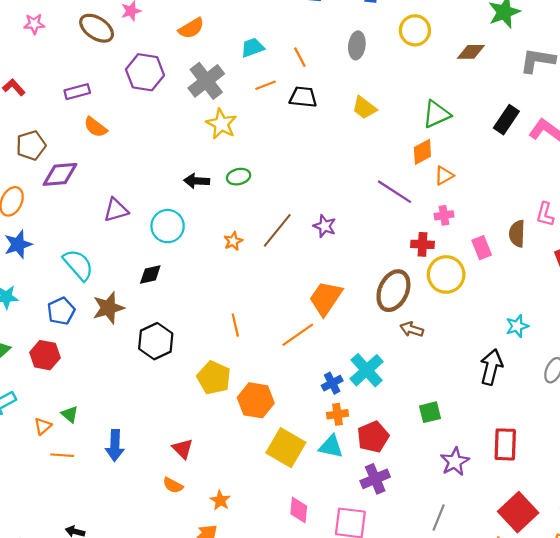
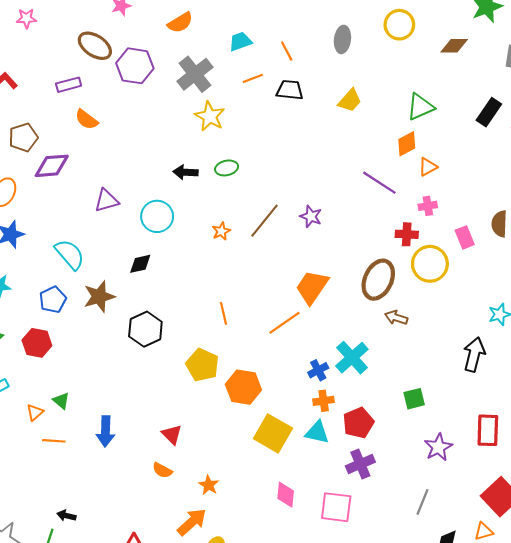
brown ellipse: (97, 28) -> (95, 46), moved
yellow trapezoid: (364, 108) -> (350, 101), turned -85

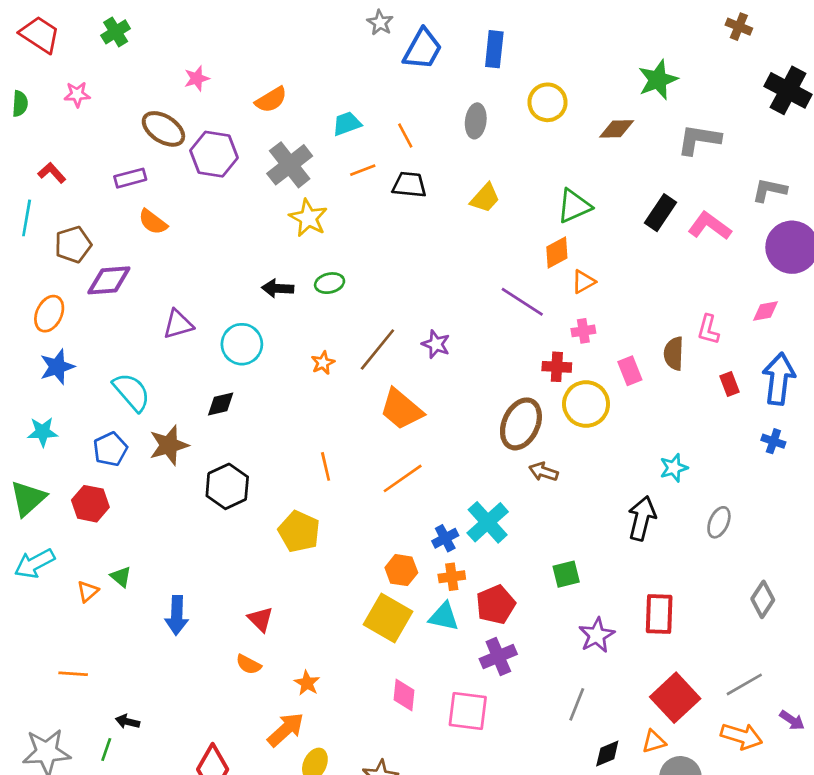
orange trapezoid: (312, 287) -> (401, 409), moved, turned -84
orange hexagon: (243, 387) -> (401, 570), moved, size x0.7
orange line: (54, 441) -> (73, 674), moved

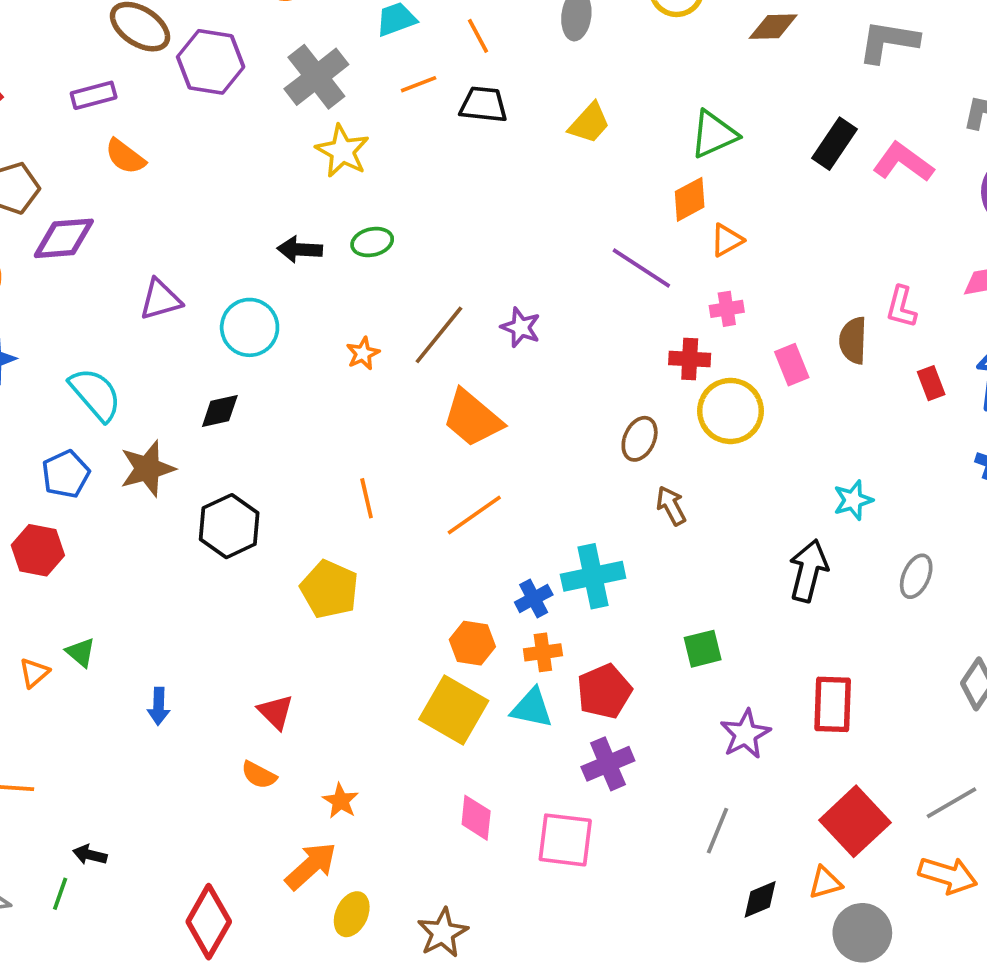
brown ellipse: (521, 424) -> (640, 439), size x0.6
brown arrow: (544, 472) -> (671, 506), turned 44
cyan cross: (488, 522) -> (593, 576), turned 30
blue arrow: (177, 615) -> (159, 706), size x0.7

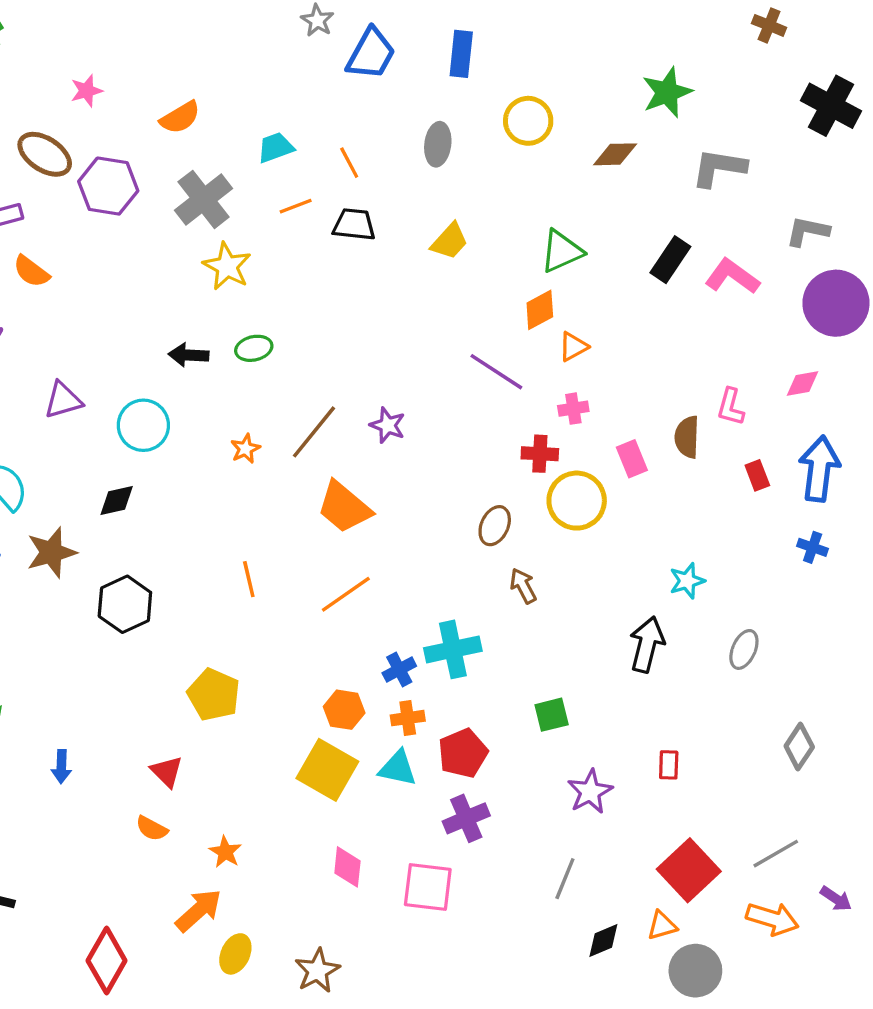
yellow pentagon: (329, 589) -> (214, 695), moved
red rectangle: (833, 704) -> (669, 765), size x0.6

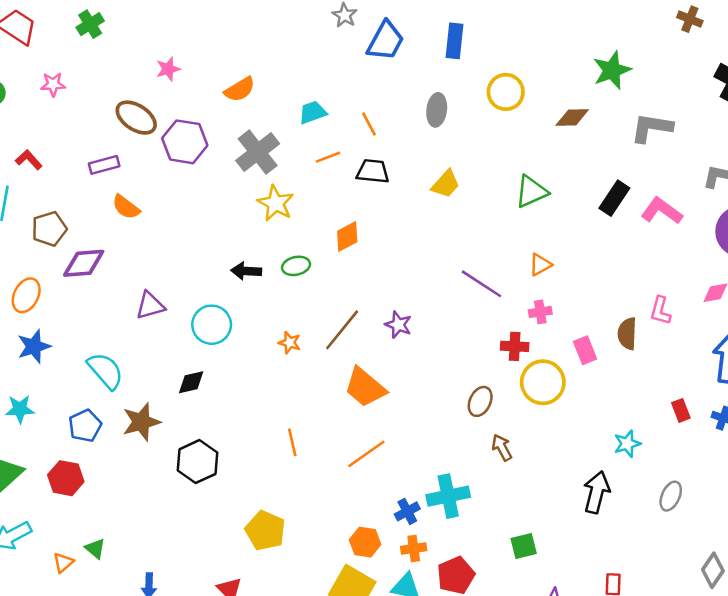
orange diamond: (540, 310) -> (347, 236), moved
orange star: (245, 449) -> (290, 343), turned -30
red rectangle: (757, 475) -> (681, 410), moved

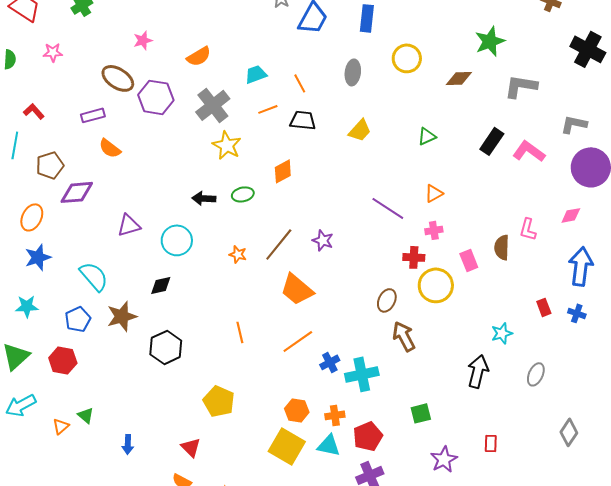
green triangle: (531, 192) -> (427, 136), size x0.7
brown arrow: (502, 447) -> (404, 336), size x1.4
blue cross: (407, 511) -> (330, 362), moved

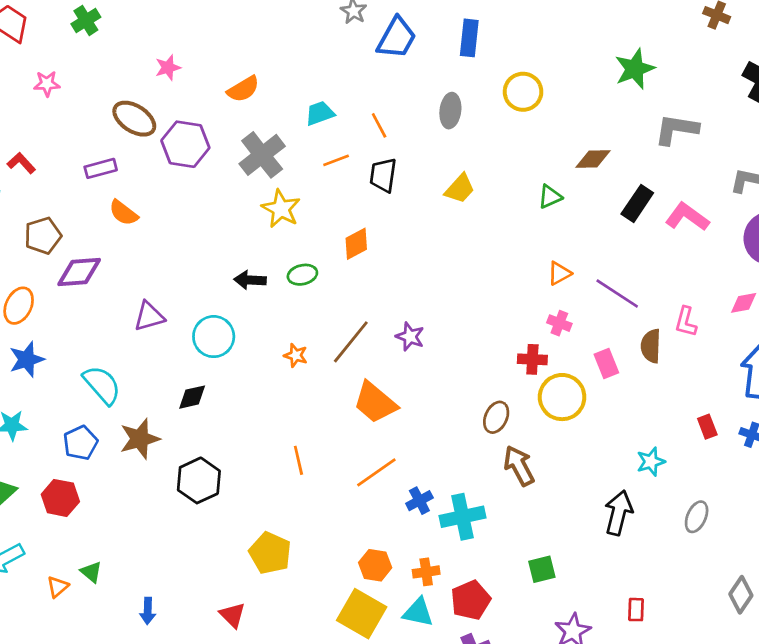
brown diamond: (459, 78) -> (593, 159), moved
black trapezoid: (303, 120) -> (383, 175), turned -88
purple line: (388, 208) -> (617, 293), moved
pink cross: (434, 230) -> (559, 323), turned 30

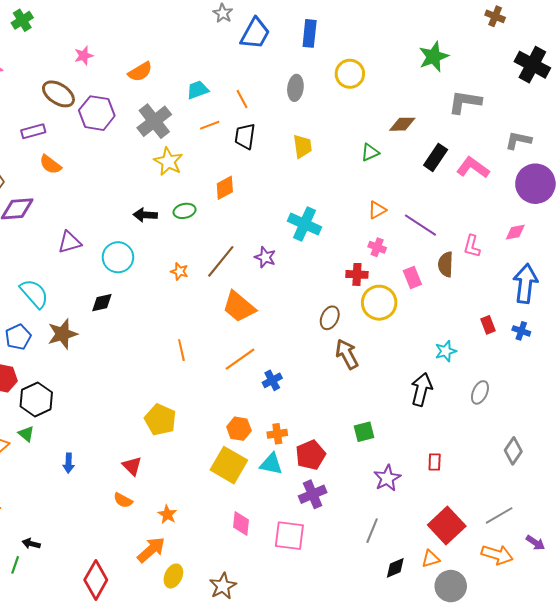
yellow trapezoid: (460, 189) -> (302, 146), turned -50
black hexagon: (199, 480) -> (36, 399), moved
cyan cross: (462, 517) -> (305, 224), moved, turned 36

